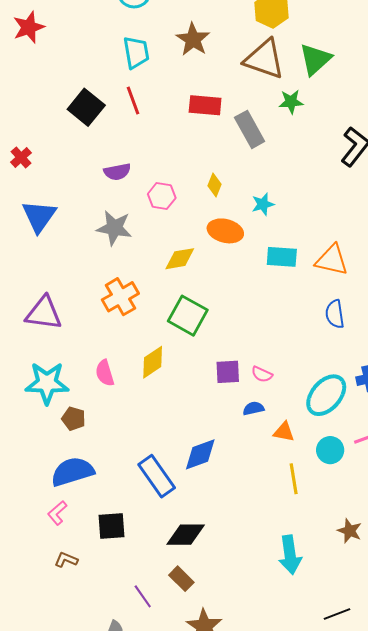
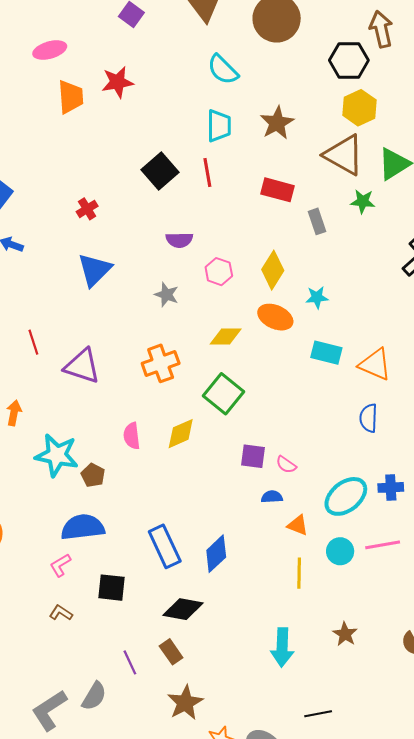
gray rectangle: (250, 129) -> (317, 221), size x0.7
yellow diamond: (215, 185) -> (273, 270), size x1.6
gray star: (114, 228) -> (167, 295), size x0.7
cyan star: (47, 383) -> (57, 455), moved
blue diamond: (200, 454) -> (216, 554), moved, turned -33

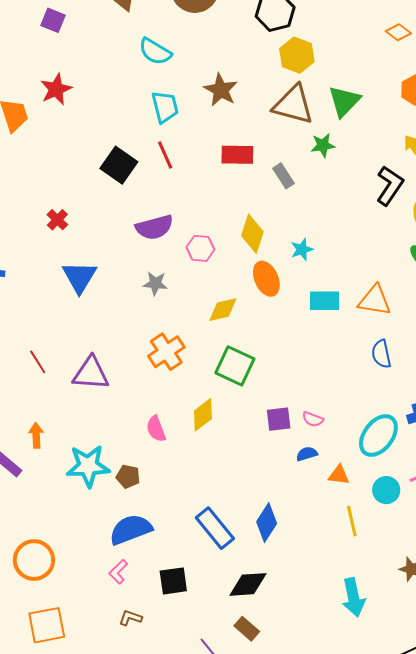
purple semicircle: (179, 240) -> (154, 227), size x1.4
orange ellipse: (275, 317) -> (266, 279), turned 56

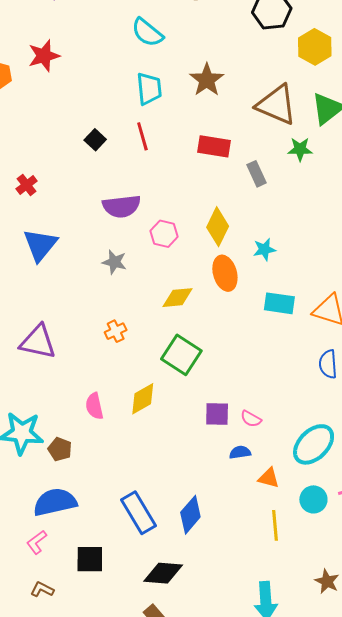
yellow hexagon: (297, 55) -> (315, 47), moved
black square: (119, 165) -> (95, 140), size x0.6
orange cross: (166, 352) -> (116, 331), size x0.6

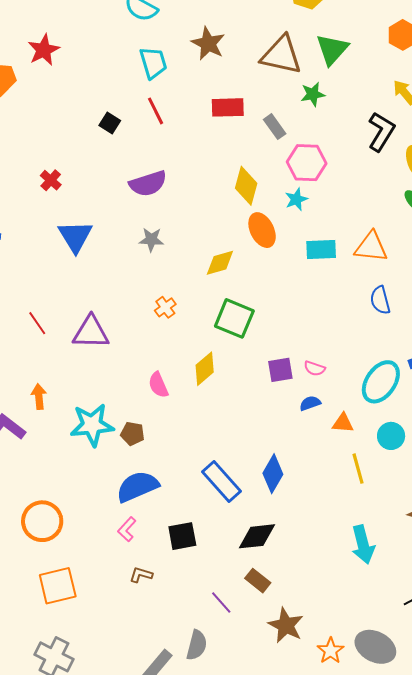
pink hexagon: (164, 234) -> (307, 163), moved, size x1.4

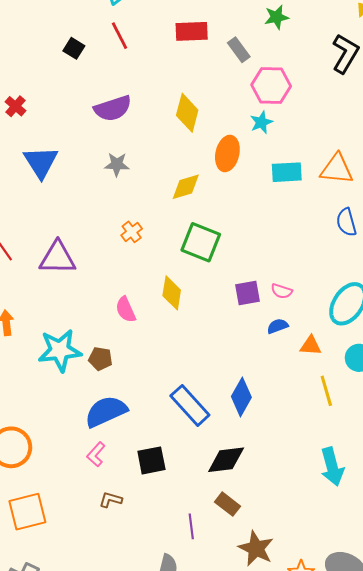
yellow diamond: (246, 186) -> (187, 113), moved
orange ellipse: (262, 230) -> (227, 153), turned 40
yellow diamond: (205, 369) -> (172, 293), turned -40
purple line: (221, 603) -> (191, 526), turned 35

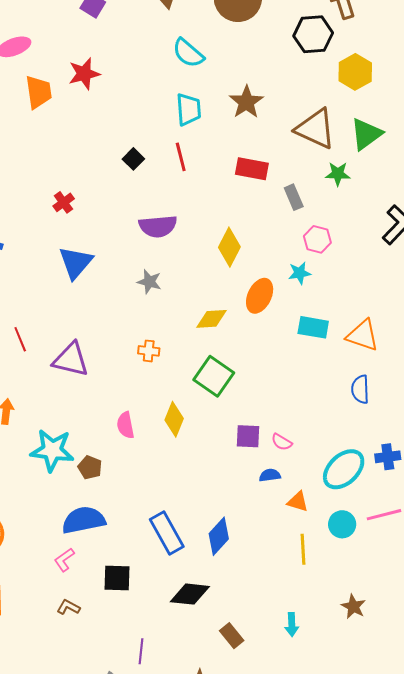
pink hexagon: (271, 86) -> (317, 239), size x0.7
orange cross: (132, 232) -> (149, 351), turned 30
cyan arrow: (332, 467) -> (292, 625), size x0.6
brown rectangle: (227, 504) -> (232, 636), moved

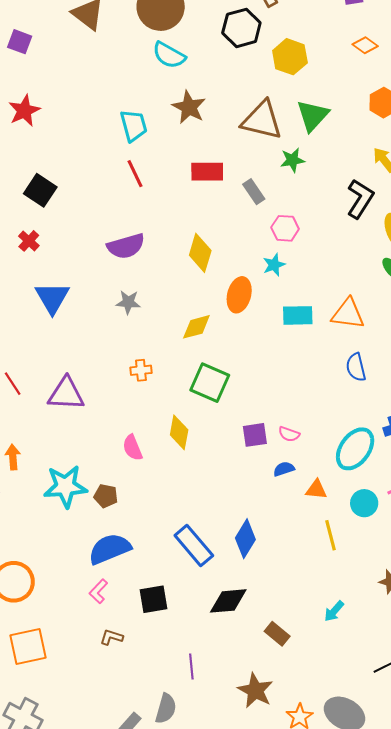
cyan semicircle: (188, 53) -> (169, 55), moved
black square: (133, 159) -> (40, 190), moved, size x1.5
cyan arrow: (292, 625) -> (334, 611), turned 55

